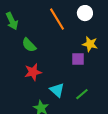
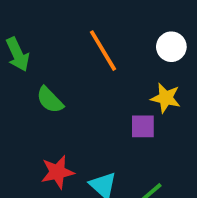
white circle: (85, 13) -> (171, 47), moved
red star: (33, 72) -> (57, 172), moved

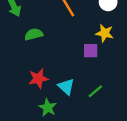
green semicircle: (50, 100) -> (34, 34), turned 120

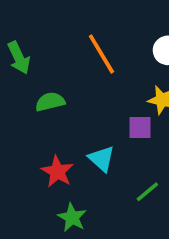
red star: (38, 79) -> (57, 172), turned -30
cyan triangle: (66, 87) -> (101, 159), moved

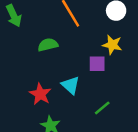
green semicircle: (50, 102) -> (48, 45), moved

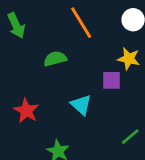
red star: (40, 94) -> (26, 111), moved
green line: (102, 108) -> (130, 137), moved

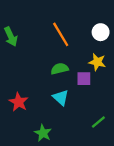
green semicircle: (55, 59) -> (60, 69), moved

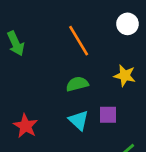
white circle: (101, 32) -> (127, 24), moved
purple square: (84, 79) -> (108, 115), moved

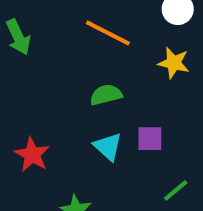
orange line: (79, 41) -> (108, 33), turned -32
yellow star: (125, 76) -> (174, 63), moved

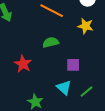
cyan triangle: (108, 147) -> (64, 87), moved
red star: (32, 155) -> (23, 64), moved

